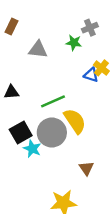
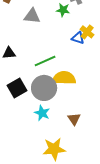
yellow semicircle: (75, 121) -> (64, 78), turned -55
cyan star: (32, 149) -> (42, 113), moved

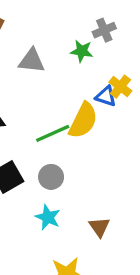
yellow semicircle: (64, 78) -> (83, 120), moved, turned 115
gray circle: (44, 88) -> (51, 177), size x0.6

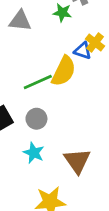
brown triangle: (99, 227) -> (77, 161), size x1.5

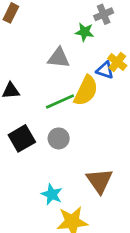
gray triangle: (20, 21) -> (59, 58), moved
cyan star: (34, 153) -> (52, 194), moved

